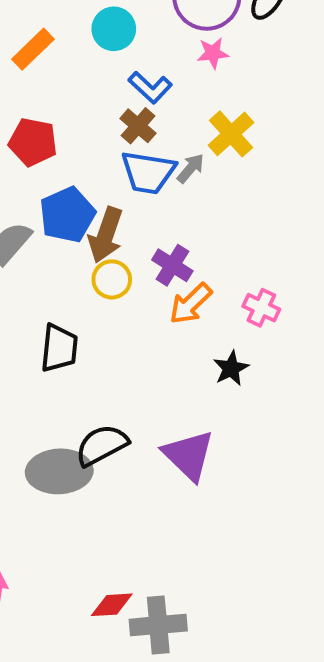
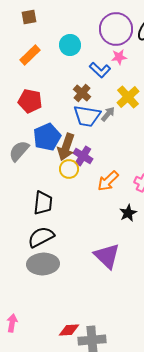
blue L-shape: (150, 87) -> (100, 70), moved
purple cross: (172, 265) -> (83, 156), moved
black semicircle: (102, 445) -> (41, 237), moved

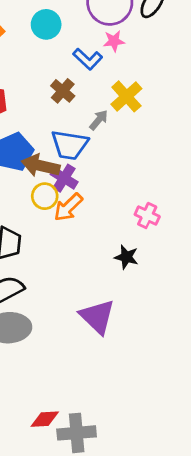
blue trapezoid: (87, 116) -> (70, 145), moved
brown arrow: (66, 147) -> (41, 166), turned 84
orange arrow: (108, 181) -> (68, 207), moved
black star: (128, 213) -> (126, 257), turned -30

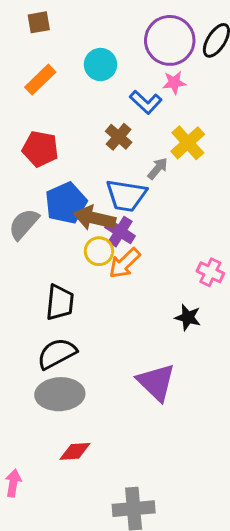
red diamond: (45, 419) -> (75, 451), moved

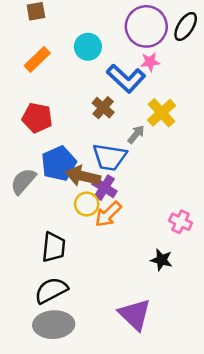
blue L-shape: (146, 102) -> (126, 78), size x1.4

